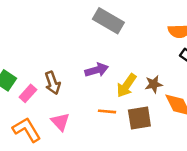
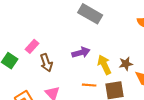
yellow arrow: (126, 86) -> (104, 65), turned 120
pink rectangle: (28, 93) -> (32, 46), moved

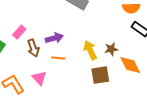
purple arrow: (81, 52) -> (54, 38), moved
orange line: (89, 85) -> (58, 58), moved

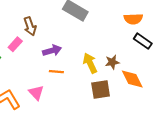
brown arrow: (33, 48) -> (30, 26), moved

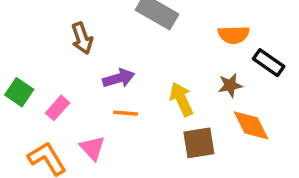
orange semicircle: (133, 19) -> (234, 35), moved
pink rectangle: (15, 44) -> (58, 108), moved
brown star: (112, 62) -> (230, 85), moved

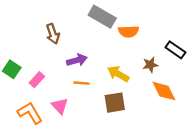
orange semicircle: (234, 35) -> (129, 32), moved
yellow arrow: (181, 99) -> (118, 74), turned -35
brown square: (199, 143) -> (115, 103), moved

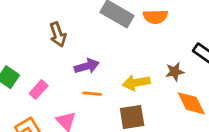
orange semicircle: (129, 32) -> (155, 17), moved
yellow arrow: (118, 74) -> (136, 83), turned -40

